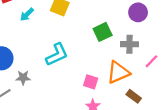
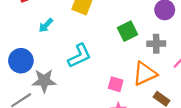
cyan arrow: (27, 14) -> (46, 25), moved
gray star: (23, 78) -> (44, 81), size x1.5

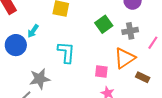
cyan L-shape: (79, 56) -> (66, 52), turned -50
blue circle: (21, 61) -> (16, 45), moved

